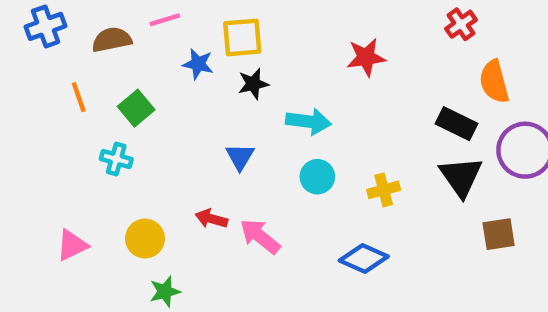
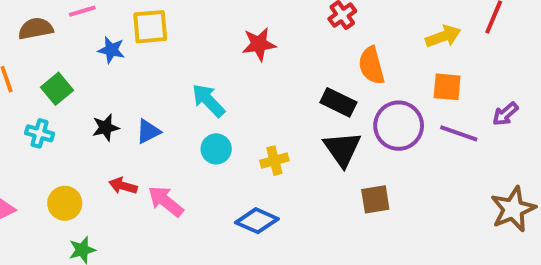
black star: (253, 84) -> (106, 128), moved
cyan arrow: (309, 121) -> (208, 100), turned -141
blue triangle: (240, 157) -> (148, 131), turned 32

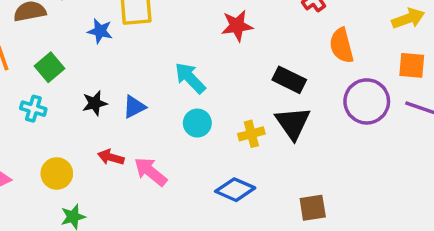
black rectangle: (338, 102) -> (289, 80), moved
black triangle: (342, 149) -> (293, 123), moved
brown square: (375, 199) -> (313, 208), moved

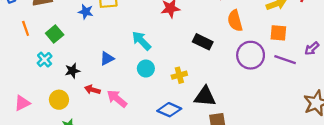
black star: (95, 103) -> (72, 71), moved
cyan cross: (33, 109) -> (45, 60), turned 32
black triangle: (293, 123) -> (205, 96), moved, turned -50

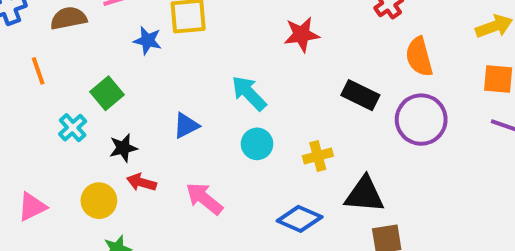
green square: (55, 34) -> (107, 93), moved
purple circle: (251, 55) -> (421, 120), moved
red arrow: (92, 90) -> (141, 182), moved

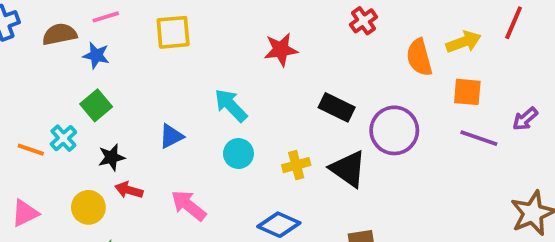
blue star: (148, 41) -> (96, 55), moved
orange semicircle: (419, 57) -> (419, 57), moved
orange line: (38, 71) -> (31, 150), moved, turned -52
black triangle: (364, 195) -> (348, 169), moved, turned 30

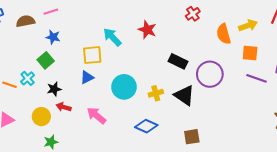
yellow square: (173, 32) -> (92, 55), moved
red star: (281, 50) -> (147, 30), turned 30
blue star: (96, 55) -> (53, 37), moved
cyan arrow: (231, 105) -> (112, 37), moved
cyan circle: (238, 154) -> (124, 87), size x1.5

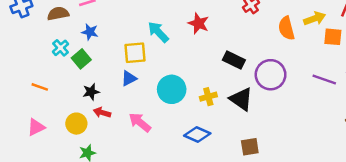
orange square: (250, 53) -> (333, 37), moved
cyan cross: (28, 78) -> (60, 48), moved

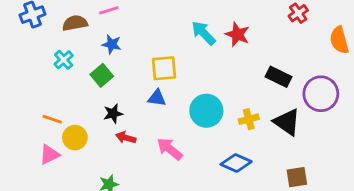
cyan arrow: (158, 32) -> (204, 33), moved
cyan cross: (60, 48) -> (64, 60), moved
blue triangle: (129, 78) -> (157, 98), turned 35
orange line: (40, 87) -> (52, 119), moved
yellow circle: (76, 124) -> (75, 138), moved

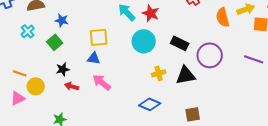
cyan circle: (206, 111) -> (144, 41), moved
black triangle: (287, 122) -> (186, 75), turned -45
pink arrow: (170, 149) -> (102, 82), moved

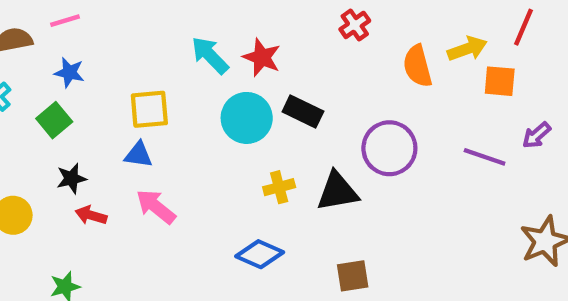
black rectangle: (180, 43) -> (303, 111), moved

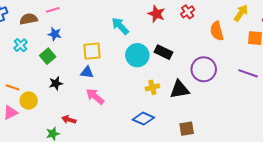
yellow arrow: (467, 49) -> (241, 13), moved, turned -36
red star: (262, 57) -> (156, 14), moved
red arrow: (91, 215) -> (69, 120), moved

